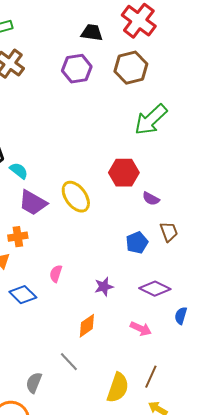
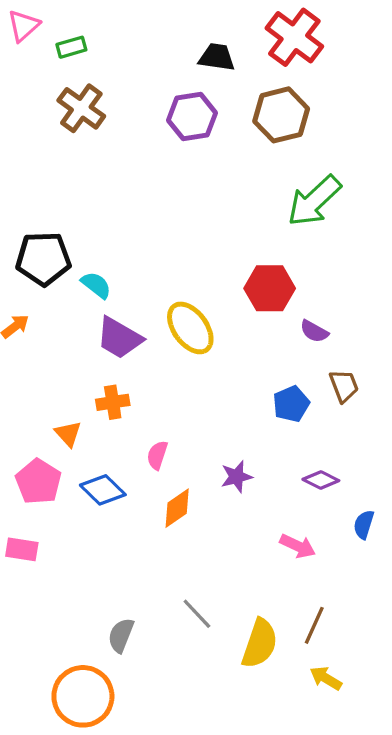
orange cross: (18, 237) -> (113, 402), moved
purple diamond: (155, 289) -> (321, 480), size x0.7
orange diamond: (87, 326) -> (177, 508), moved
gray line: (69, 362) -> (197, 614), moved

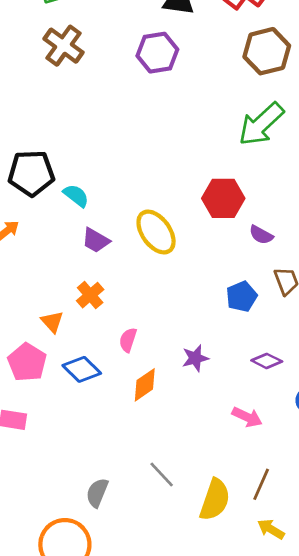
brown hexagon: (281, 115) -> (267, 51), moved
purple trapezoid: (119, 338) -> (96, 240), size x0.7
orange cross: (113, 402) -> (90, 295), turned -32

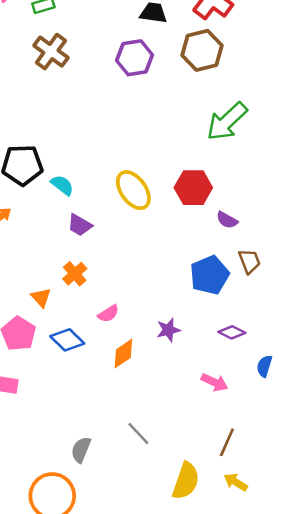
brown hexagon: (267, 51) -> (202, 50), moved
yellow ellipse: (156, 232) -> (133, 190), moved
blue pentagon: (242, 296) -> (209, 275), size x1.4
pink semicircle: (128, 340) -> (108, 314), turned -140
yellow semicircle: (215, 500) -> (186, 481), moved

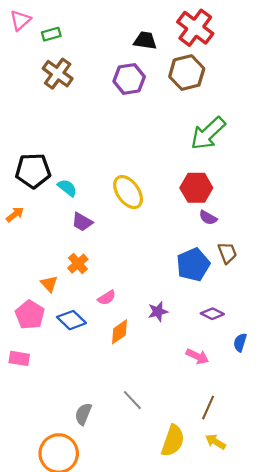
red hexagon: (193, 188) -> (196, 188), moved

